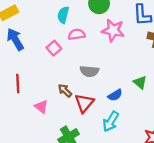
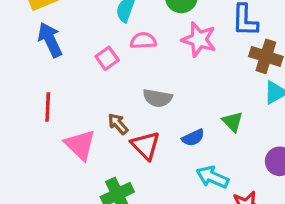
red triangle: (84, 103) -> (146, 145), turned -30
pink triangle: (41, 107) -> (80, 145), size x1.5
cyan arrow: (111, 122) -> (212, 177), moved, turned 78

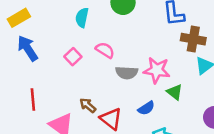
pink star: (199, 39) -> (157, 70), moved
pink semicircle: (143, 41) -> (105, 50), moved, turned 42
gray semicircle: (157, 98) -> (127, 73), moved

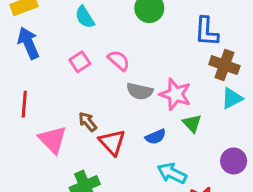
cyan semicircle: (82, 18) -> (85, 17), moved, turned -54

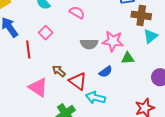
pink semicircle: (119, 60) -> (77, 12), moved
red line: (24, 104) -> (28, 50), moved
green triangle: (192, 123) -> (128, 58), turned -40
cyan arrow: (172, 173) -> (96, 98), moved

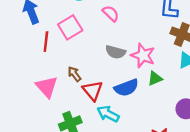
pink square: (46, 33) -> (70, 27), size x1.5
green triangle: (128, 58) -> (155, 78), turned -32
blue semicircle: (106, 72) -> (126, 88), size x1.5

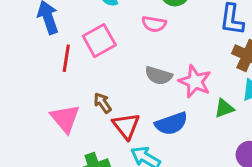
pink semicircle: (111, 13) -> (154, 24), turned 144
green triangle: (155, 78) -> (224, 108), moved

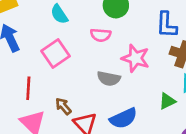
red line: (66, 58) -> (28, 88), moved
pink star: (195, 82) -> (135, 58), moved

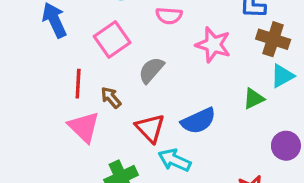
gray semicircle: (109, 79) -> (151, 70), moved, turned 120
brown arrow: (63, 106) -> (111, 98), moved

